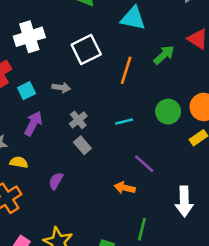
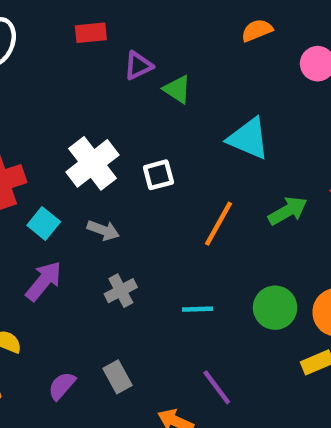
white cross: (29, 37) -> (92, 163), moved, turned -32
white square: (86, 50) -> (158, 175), size x0.6
cyan square: (27, 91) -> (44, 224), turned -36
gray rectangle: (82, 145) -> (117, 377), moved

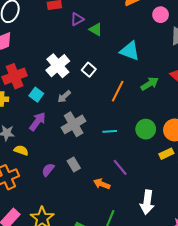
white square: (158, 175) -> (89, 70), turned -32
gray arrow: (103, 230) -> (64, 97), turned 120
gray cross: (121, 291) -> (74, 124), size x1.6

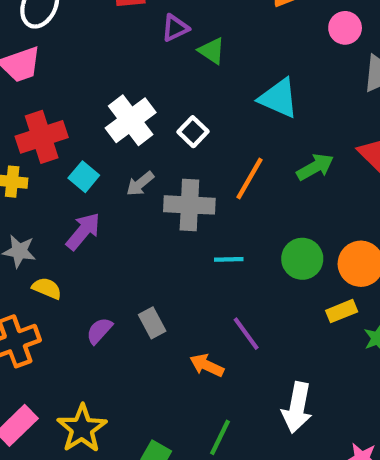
gray cross: (74, 124) -> (189, 205), moved, turned 30

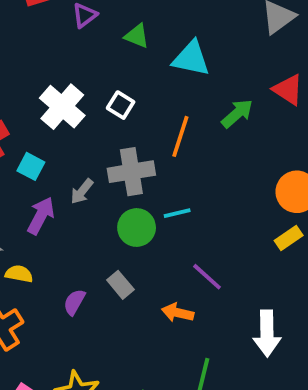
green triangle: (212, 51) -> (137, 36), moved
gray arrow: (140, 184) -> (82, 191), moved
green circle: (302, 259) -> (137, 228), moved

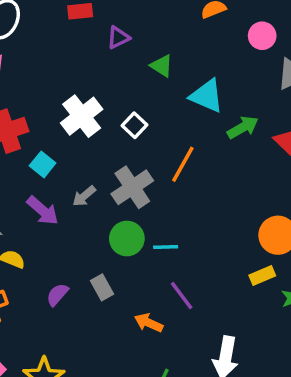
green arrow: (237, 114) -> (243, 127), moved
gray cross: (131, 172) -> (132, 187), turned -36
cyan line: (177, 213) -> (166, 247), moved
purple arrow: (41, 216) -> (43, 211), turned 92

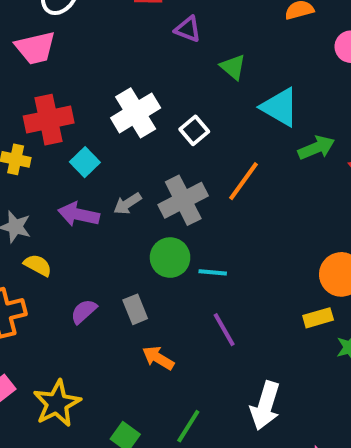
purple triangle: (118, 38) -> (188, 29), turned 40
purple arrow: (43, 211) -> (79, 214), turned 144
orange arrow: (149, 323) -> (158, 358), moved

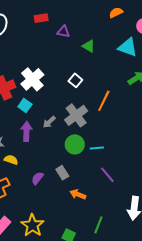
cyan triangle: (280, 107) -> (128, 47), moved
white cross: (136, 113) -> (32, 79), moved
purple arrow: (79, 214) -> (26, 131), turned 90

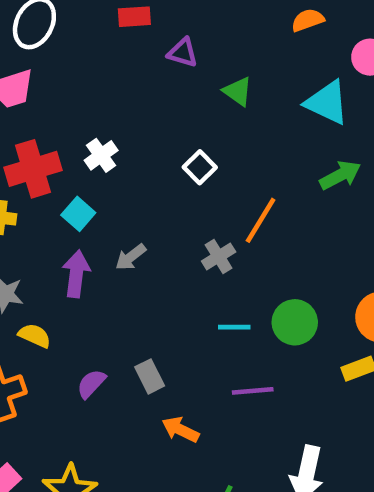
white cross: (32, 79) -> (101, 155), size x0.6
gray cross: (76, 115) -> (219, 257), moved, size x0.6
green circle: (75, 144) -> (295, 322), moved
purple line: (107, 175) -> (253, 391), turned -60

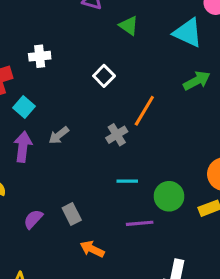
white cross: (101, 155) -> (40, 56), moved, turned 30
green circle: (295, 322) -> (169, 196), moved

